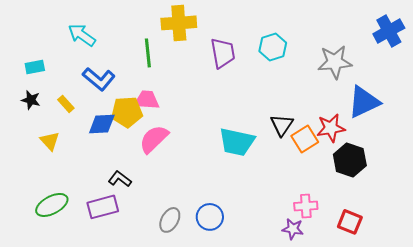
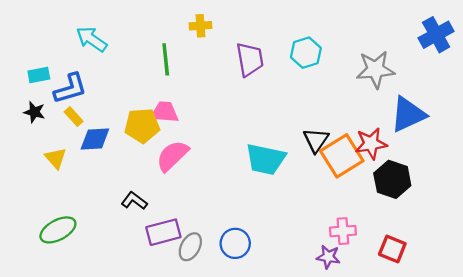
yellow cross: (179, 23) -> (200, 26), size x0.6
blue L-shape: (99, 79) -> (70, 89), moved, turned -56
blue diamond: (102, 124) -> (95, 139), moved
orange square: (305, 139) -> (342, 156), size x1.4
purple rectangle: (103, 207) -> (163, 232), moved

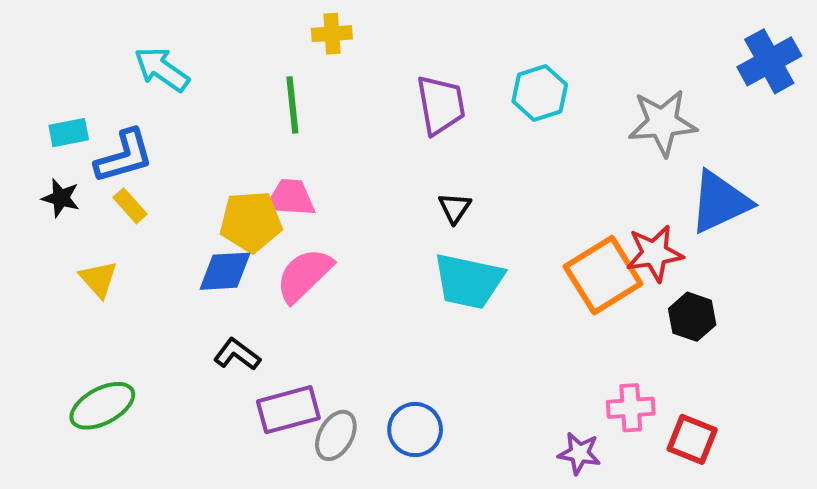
yellow cross: (200, 26) -> (332, 34), moved
blue diamond: (95, 139) -> (225, 271), moved
black triangle: (316, 140) -> (455, 208), moved, size x0.7
black hexagon: (392, 179) -> (692, 317), size x0.7
pink cross: (343, 231) -> (631, 408), moved

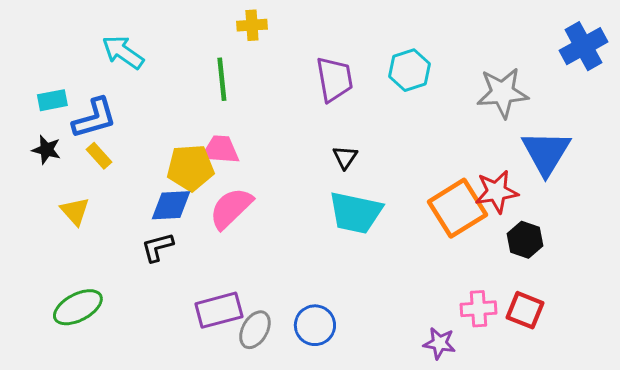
blue triangle: (720, 202) -> (546, 153), turned -34
black L-shape: (237, 354) -> (157, 247), moved, turned -52
red square: (692, 439) -> (525, 310), moved

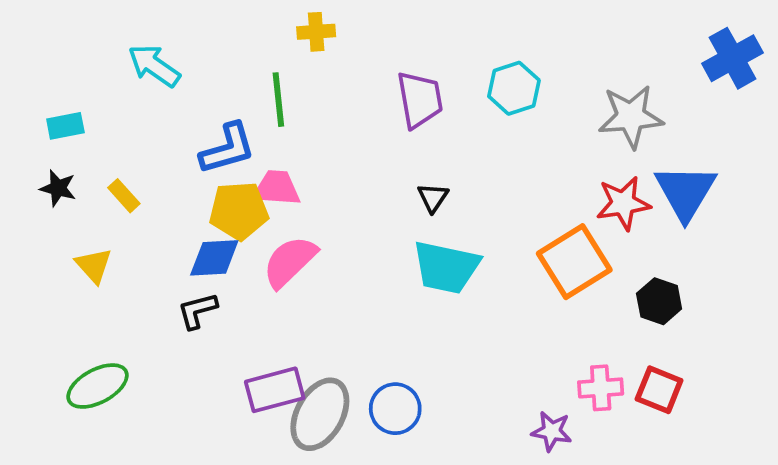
blue L-shape: (94, 118) -> (228, 149), moved
red star: (497, 192) -> (623, 203), moved
gray ellipse: (255, 330) -> (320, 414), size x1.5

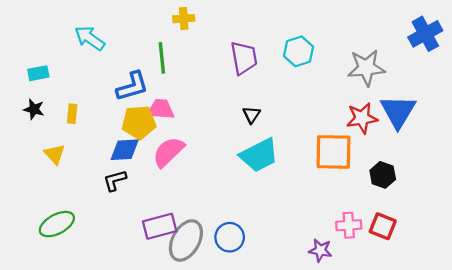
yellow rectangle: (124, 196) -> (72, 114), turned 48
orange square: (574, 262) -> (333, 152), turned 33
cyan trapezoid: (446, 267) -> (259, 155), turned -39

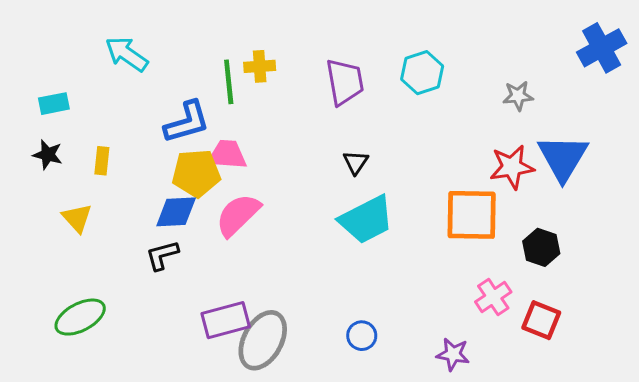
yellow cross: (184, 19) -> (260, 66), moved
gray star: (366, 68) -> (518, 96), size x0.6
pink cross: (349, 225) -> (493, 297), moved, turned -30
blue circle: (230, 237) -> (362, 336), moved, size x0.7

